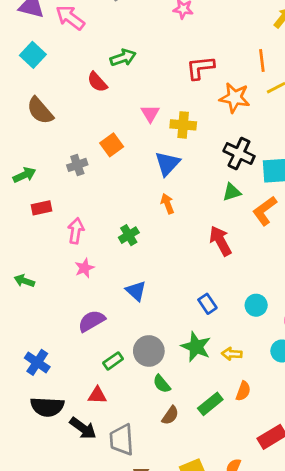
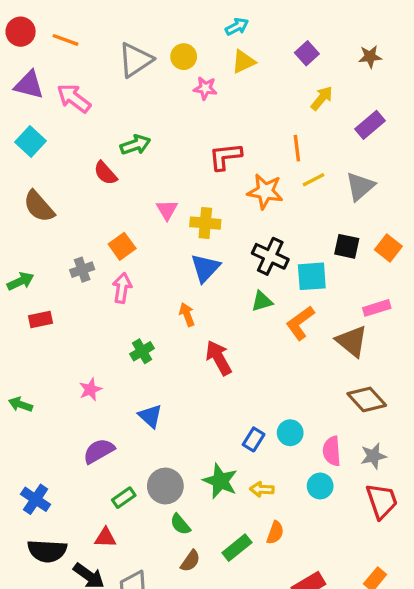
blue triangle: (167, 164) -> (205, 268), moved
pink arrow: (76, 231) -> (122, 288), moved
red arrow: (220, 241) -> (219, 358), moved
blue rectangle: (207, 304) -> (254, 439), moved, turned 66

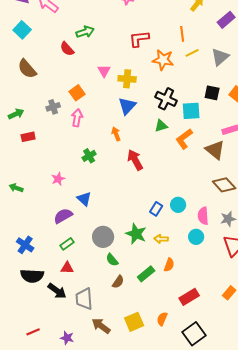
blue triangle: (150, 416) -> (84, 199), moved
green rectangle: (124, 498) -> (67, 244), moved

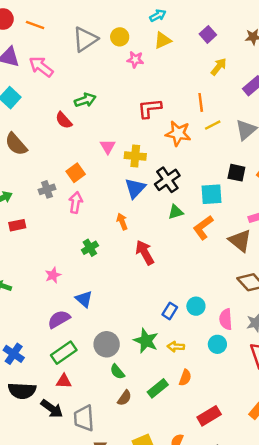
black cross: (166, 99) -> (167, 180), moved, turned 30
green rectangle: (67, 244) -> (64, 353), size x1.5

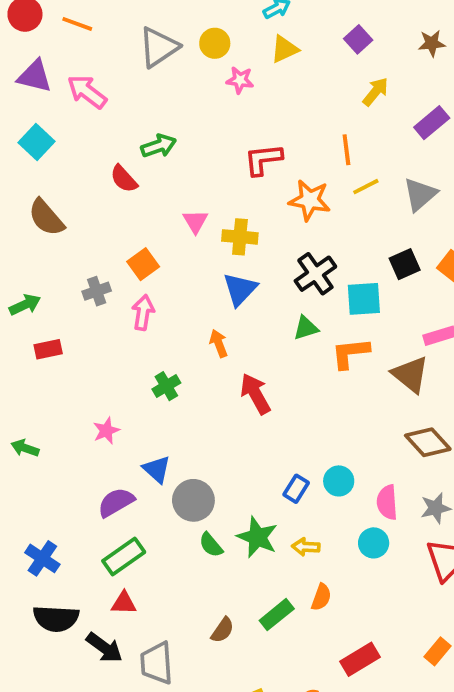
black square: (236, 173) -> (405, 264), turned -36
black cross: (167, 180) -> (315, 274), moved
orange L-shape: (203, 228) -> (350, 353), turned 30
gray circle: (107, 344) -> (193, 500), moved
green semicircle: (117, 372) -> (211, 545), moved

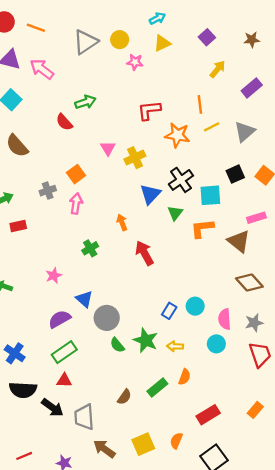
yellow cross: (240, 237) -> (135, 158), turned -30
blue triangle: (240, 289) -> (150, 194), moved
green triangle: (306, 328) -> (175, 213), turned -35

